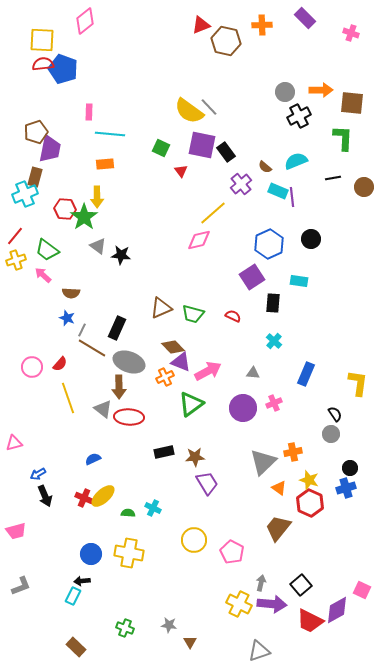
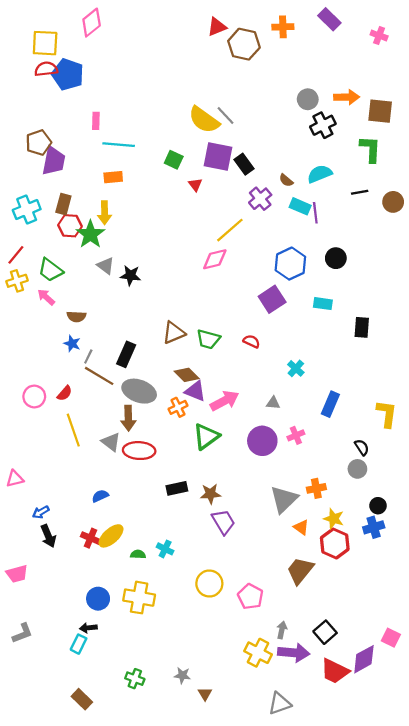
brown rectangle: (35, 177) -> (63, 204), moved
black rectangle: (273, 303) -> (362, 327), moved

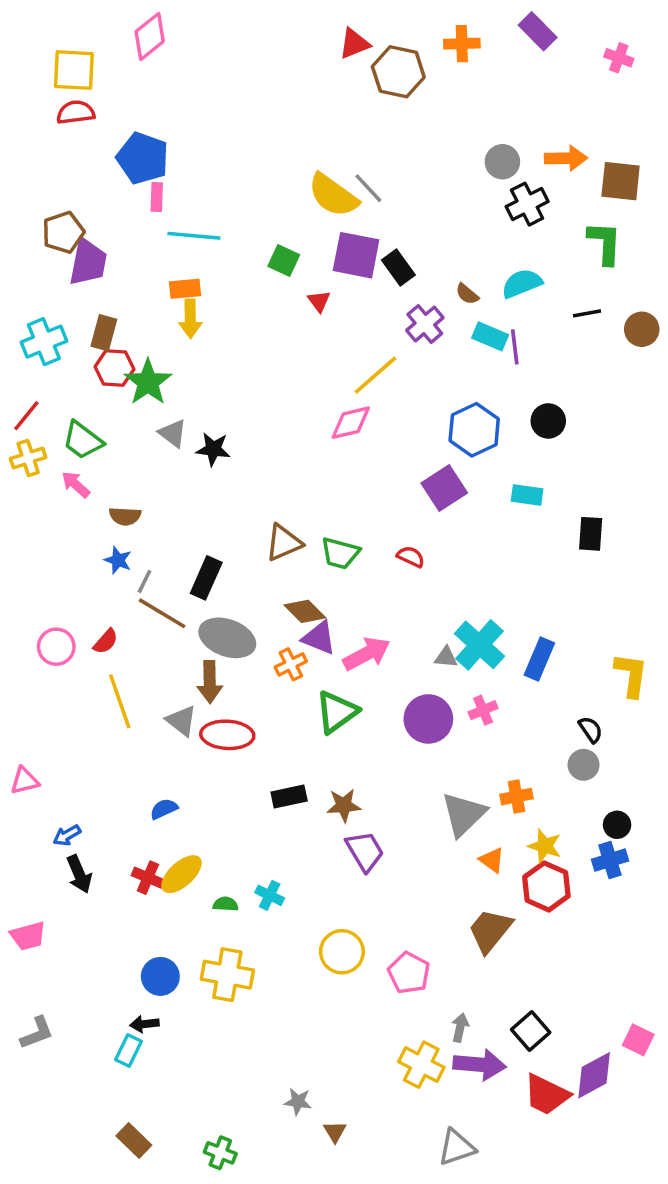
blue pentagon: (68, 74) -> (143, 158), moved
yellow arrow: (105, 213) -> (190, 319), moved
cyan cross: (296, 368) -> (479, 645), moved, size x1.8
green cross: (135, 679) -> (220, 1153), moved

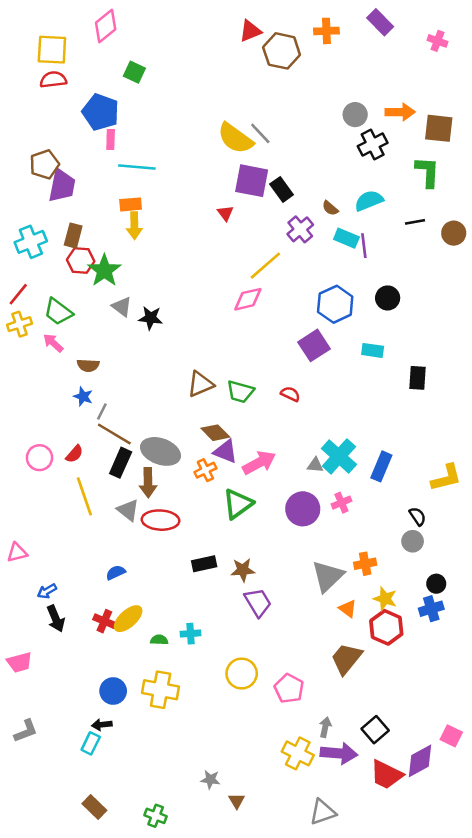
green square: (284, 260) -> (134, 72), moved
black rectangle: (206, 578) -> (121, 463), moved
yellow L-shape: (631, 675) -> (446, 478), turned 68
cyan cross: (270, 895) -> (190, 634), turned -30

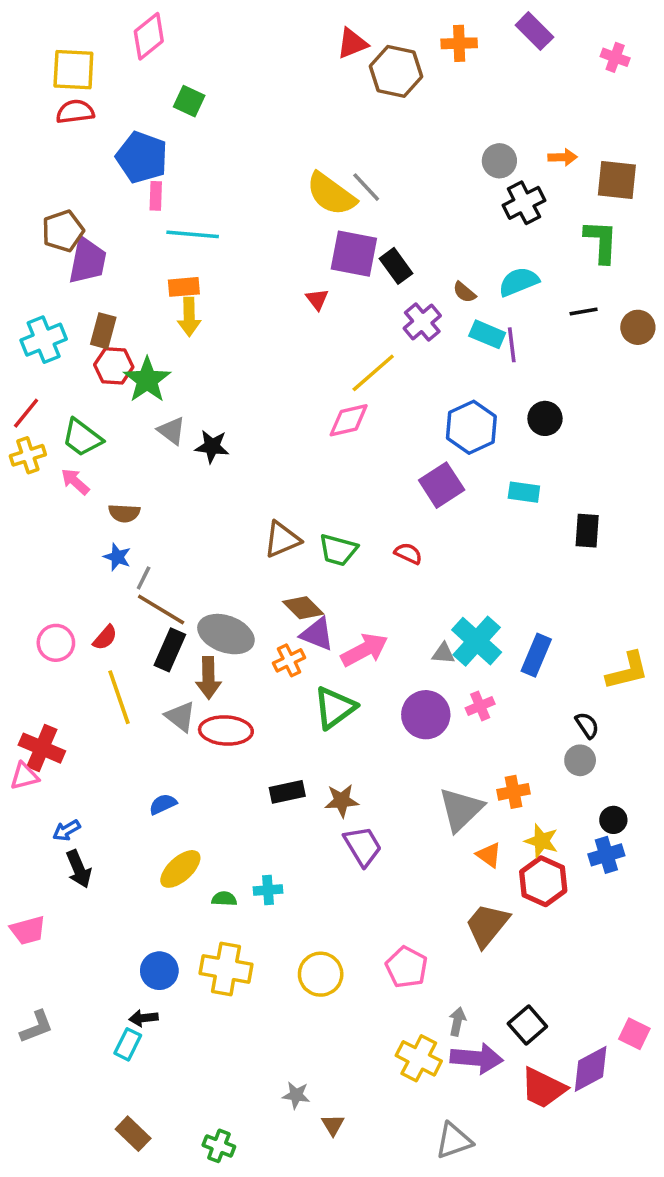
orange arrow: (400, 112) -> (563, 157), size x0.7
red cross: (104, 621) -> (42, 748), moved, size x1.4
yellow circle: (242, 674) -> (321, 974), moved

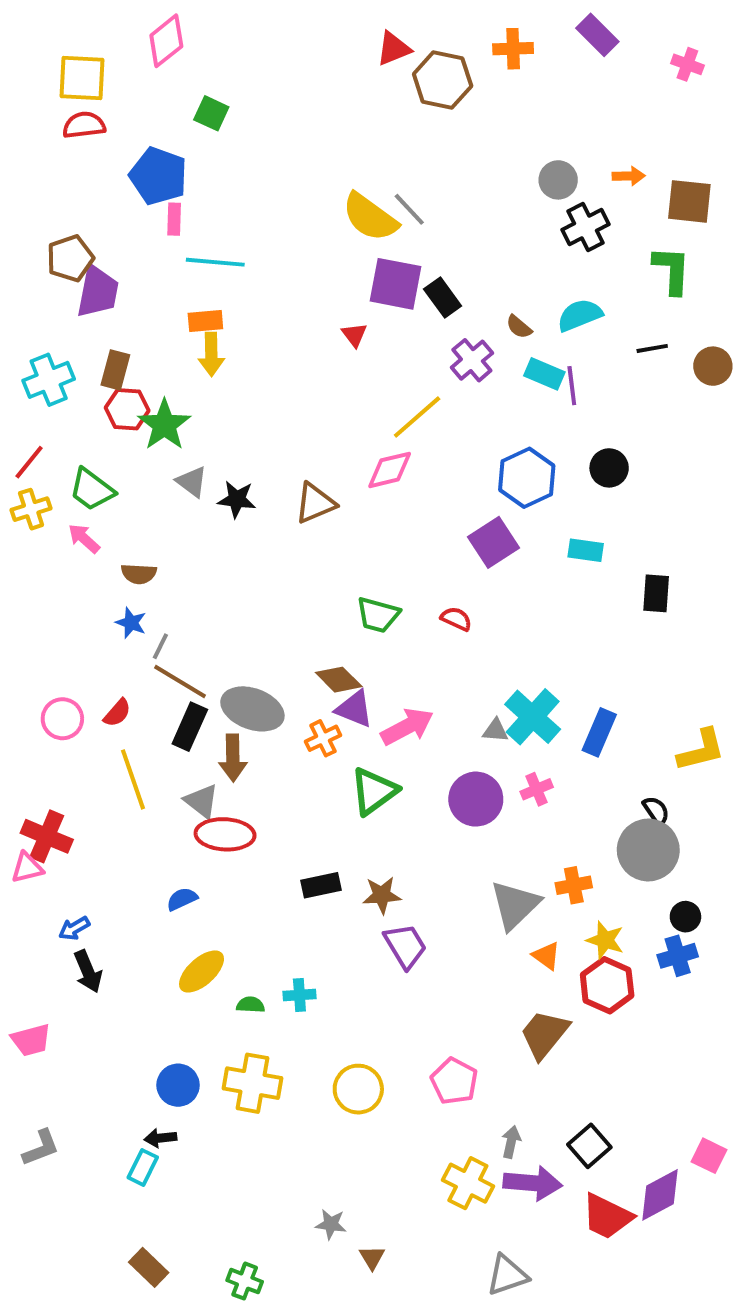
brown triangle: (282, 539) -> (315, 503), moved
red ellipse: (226, 730) -> (225, 834), moved
gray circle: (580, 760) -> (648, 850), size x1.8

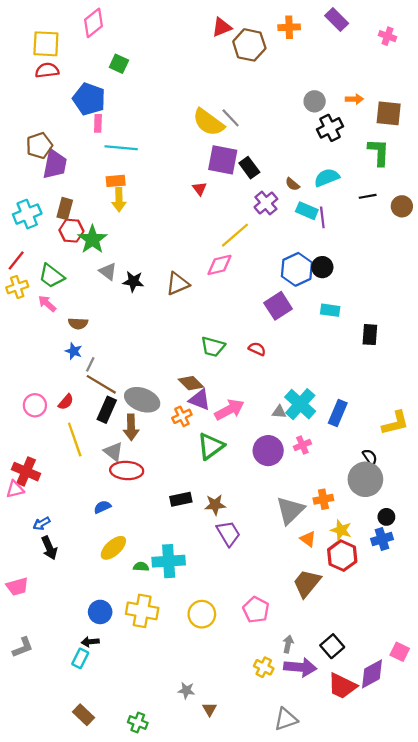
black circle: (609, 468) -> (322, 267), moved
cyan cross: (299, 995) -> (169, 561), size x1.8
yellow cross: (468, 1183) -> (264, 667), size x0.7

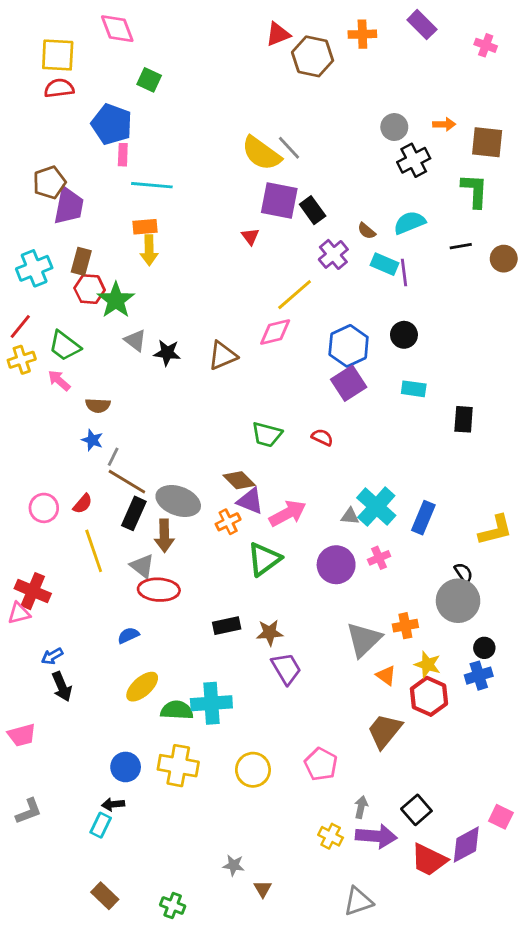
pink diamond: (93, 23) -> (117, 29), turned -72
blue hexagon: (297, 269) -> (349, 346), moved
green semicircle: (141, 567) -> (177, 710), size x1.6

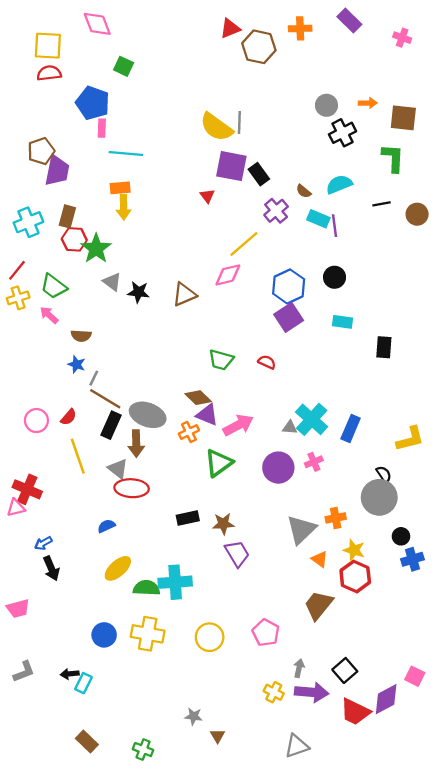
gray line: (289, 148) -> (239, 122), turned 45
blue cross: (479, 676) -> (412, 559), moved
black arrow: (113, 804) -> (70, 674), moved

